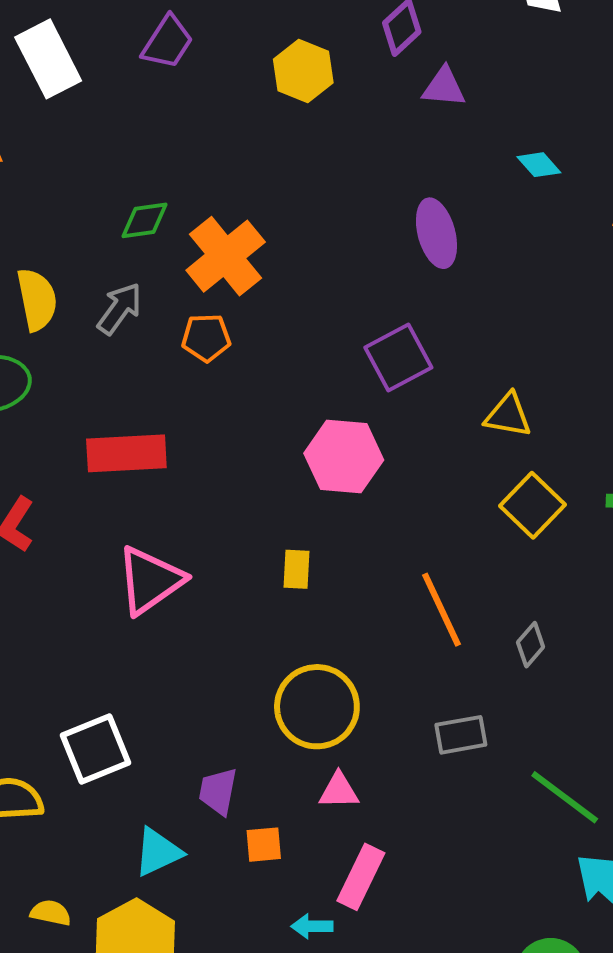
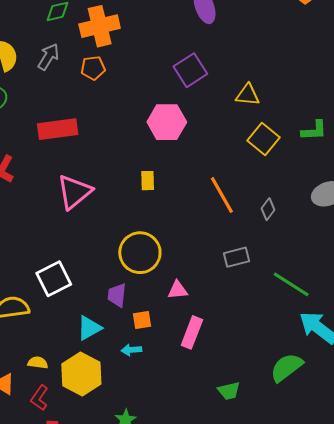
orange cross: (226, 256) -> (100, 26), turned 30
yellow circle: (317, 707) -> (140, 253), moved
cyan arrow: (312, 926) -> (131, 350), moved

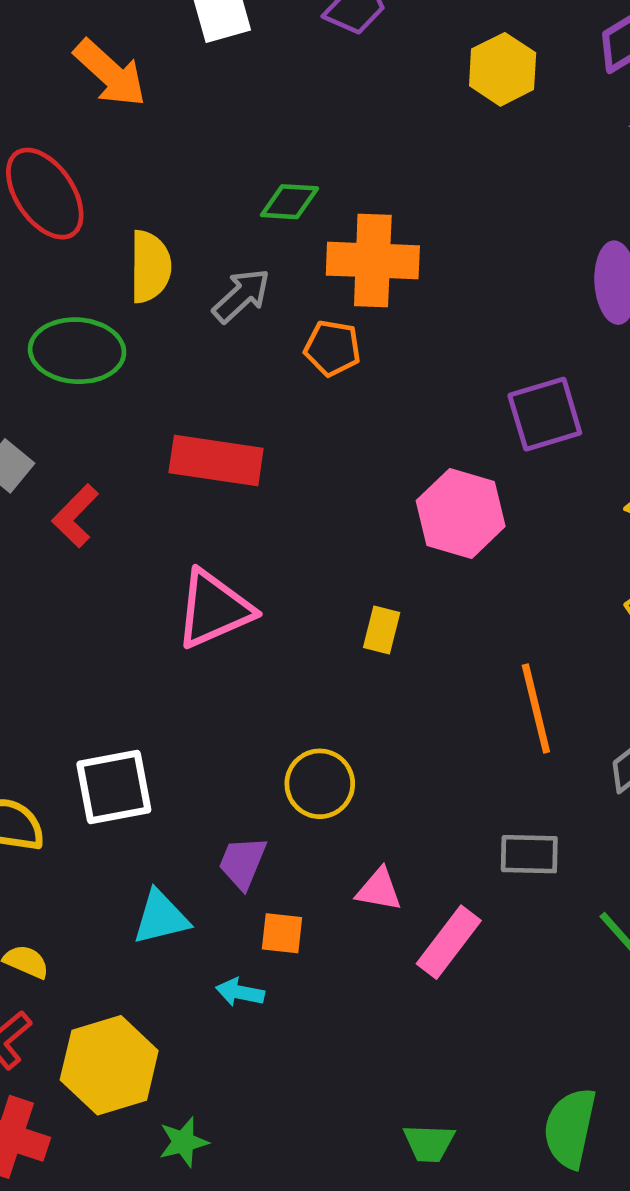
yellow circle: (140, 253) -> (320, 784), size x0.7
pink rectangle: (192, 332) -> (449, 942), moved
green semicircle: (286, 367) -> (570, 1128), turned -56
yellow hexagon: (81, 374) -> (109, 1065), moved

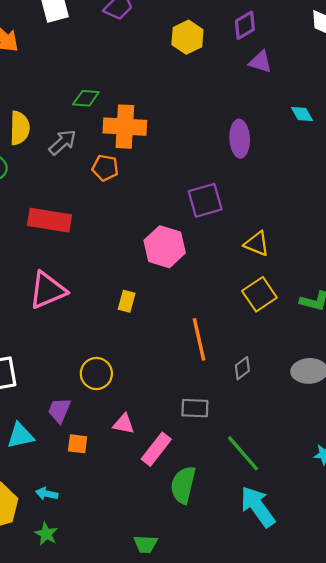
cyan arrow: (240, 992) -> (47, 494), moved
green semicircle: (570, 1128) -> (183, 485), moved
green star: (183, 1142) -> (46, 534), moved, turned -30

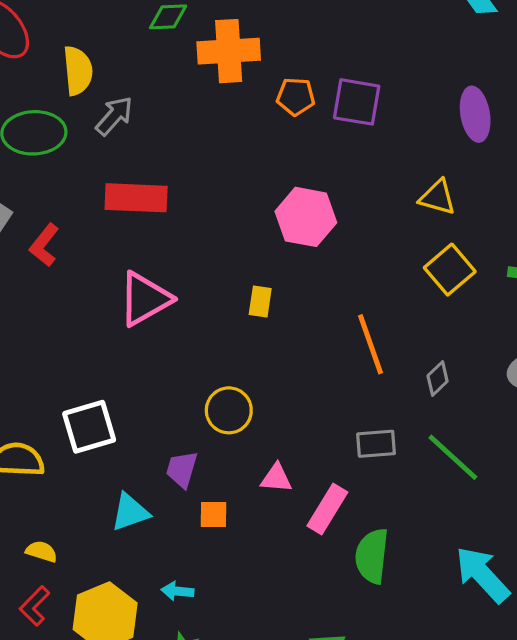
purple ellipse: (240, 139) -> (475, 114), moved
gray arrow: (63, 142) -> (114, 116), moved
orange pentagon: (105, 168) -> (296, 97), moved
purple square: (205, 200) -> (357, 102), moved, turned 32
green line: (243, 453) -> (453, 457), moved

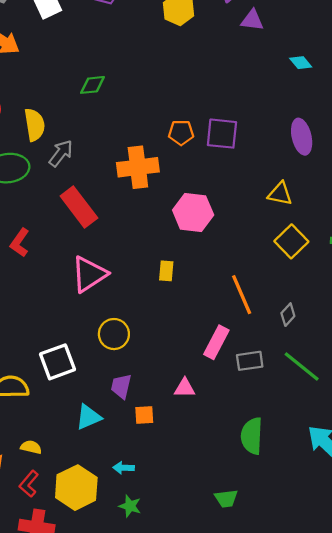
orange cross: (229, 51) -> (138, 167), moved
red rectangle: (136, 198) -> (79, 207), turned 54
yellow circle: (229, 410) -> (114, 334), moved
pink rectangle: (327, 509) -> (216, 342), moved

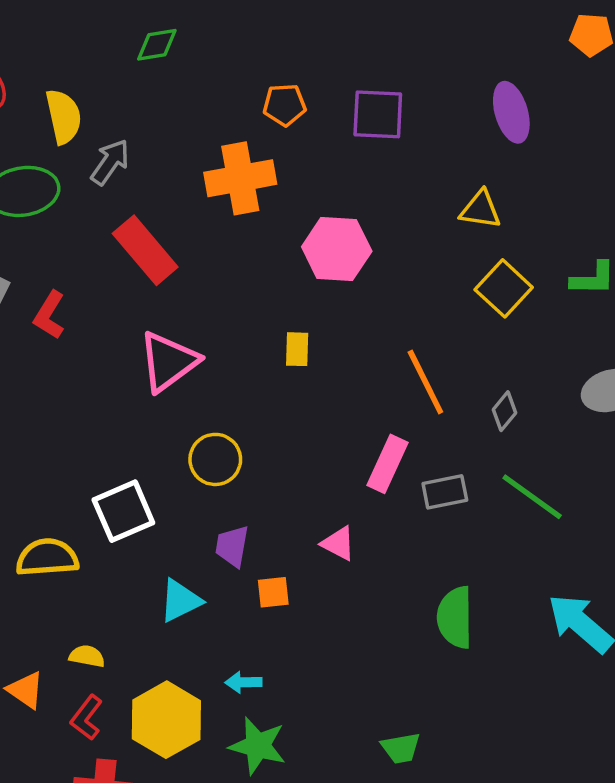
orange pentagon: (181, 133) -> (285, 105), moved
pink triangle: (185, 388) -> (338, 543), turned 30
green trapezoid: (226, 499) -> (401, 748), moved
green star: (130, 506) -> (258, 746), size x1.5

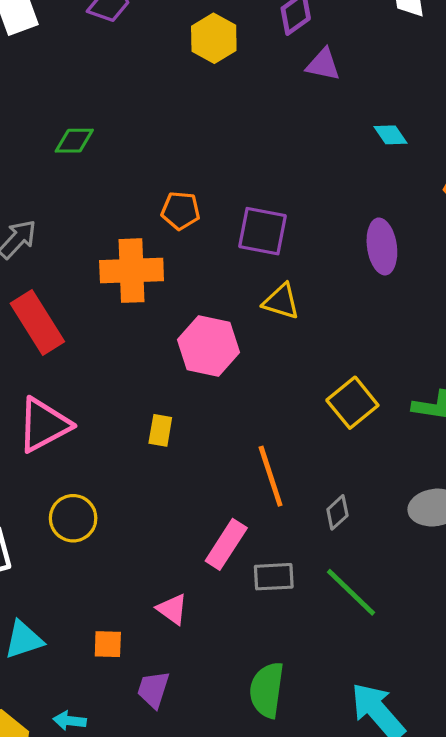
yellow triangle: (481, 210) -> (281, 301), moved
purple trapezoid: (232, 546) -> (153, 689), moved

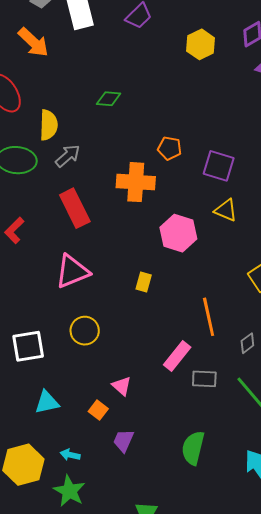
pink triangle: (172, 609) -> (122, 386), moved
orange square: (108, 644) -> (98, 410), turned 30

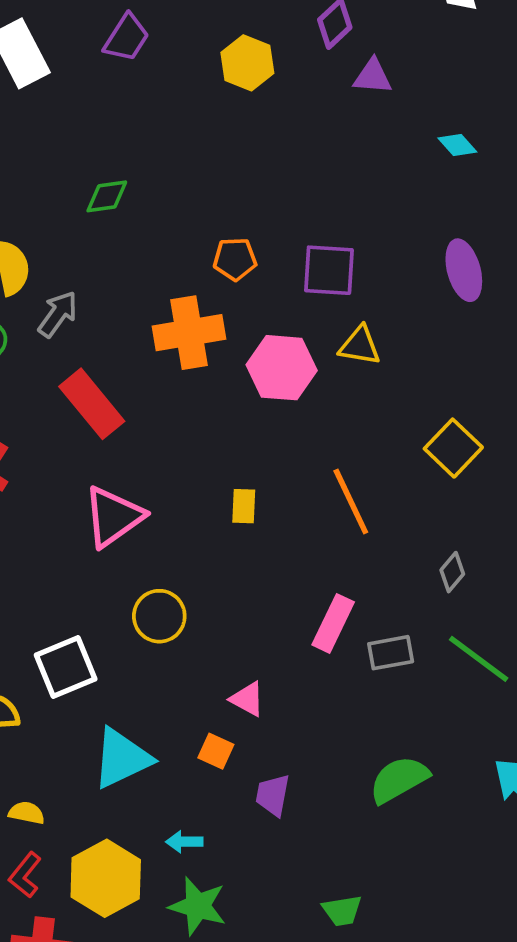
pink hexagon: (178, 233) -> (282, 368), moved
orange line: (209, 317) -> (351, 501), moved
cyan triangle: (47, 402) -> (122, 758), size x1.4
green semicircle: (193, 448) -> (399, 779), turned 60

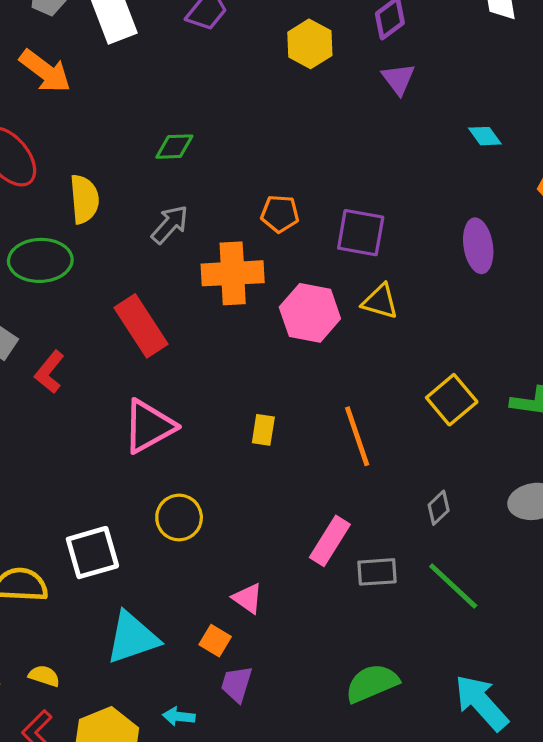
purple triangle: (373, 76) -> (398, 79), moved, turned 42
gray arrow: (58, 314) -> (170, 225), moved
purple trapezoid: (273, 795) -> (237, 684), moved

